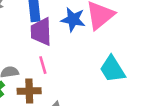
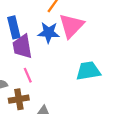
cyan trapezoid: (112, 69) -> (88, 71), turned 120

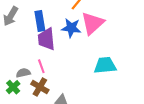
pink line: (28, 75) -> (41, 66), moved
brown cross: (19, 99) -> (40, 87), turned 36

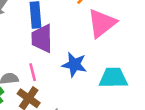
blue star: (71, 28) -> (74, 65), moved

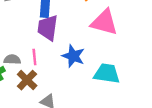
pink triangle: (102, 23) -> (104, 22), turned 44

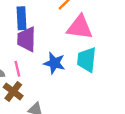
cyan trapezoid: (107, 74) -> (87, 60), moved, turned -85

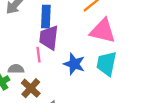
pink line: (17, 69) -> (39, 55), moved

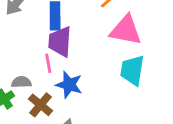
blue star: (74, 64) -> (69, 85), moved

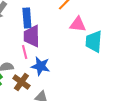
pink triangle: (126, 30) -> (78, 24), size x0.7
cyan trapezoid: (132, 70) -> (94, 41), moved

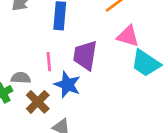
purple trapezoid: (32, 36) -> (85, 55), moved
cyan trapezoid: (94, 41) -> (146, 63), turned -70

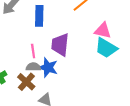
pink triangle: (128, 36) -> (103, 31), moved
gray semicircle: (21, 78) -> (33, 67), moved

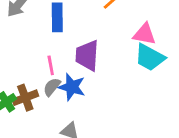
gray semicircle: (33, 67) -> (52, 87), turned -48
brown cross: (26, 82) -> (25, 98), moved, turned 30

